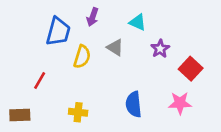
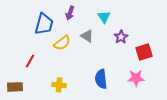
cyan triangle: (138, 22) -> (104, 17), turned 32
yellow semicircle: (82, 57) -> (62, 43), turned 36
red square: (191, 69) -> (144, 52), turned 30

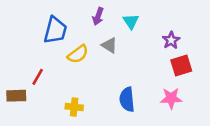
purple arrow: (70, 13) -> (98, 16), moved
purple star: (121, 37) -> (171, 40), moved
brown rectangle: (15, 87) -> (16, 96), moved

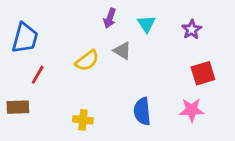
blue trapezoid: (55, 30) -> (25, 38), moved
purple star: (171, 40) -> (192, 29), moved
red line: (38, 77) -> (38, 75), moved

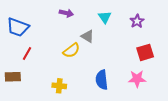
purple arrow: (110, 18) -> (66, 13), moved, turned -96
blue trapezoid: (25, 38) -> (18, 27), turned 95
yellow semicircle: (87, 61) -> (71, 50), moved

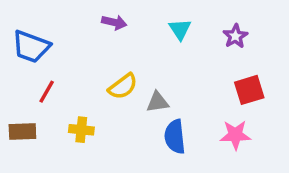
gray triangle: (88, 36) -> (157, 102), moved, turned -40
yellow cross: (59, 86) -> (81, 130), moved

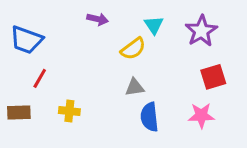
purple star: (235, 36) -> (201, 31), size x1.5
yellow semicircle: (123, 86) -> (133, 49), moved

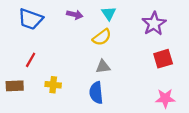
cyan triangle: (154, 25) -> (109, 13), moved
blue trapezoid: (26, 40) -> (31, 19), moved
pink star: (201, 115) -> (165, 98), moved
blue semicircle: (149, 117) -> (96, 93), moved

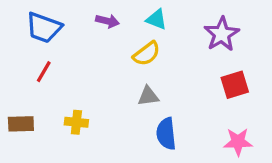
cyan triangle: (109, 13) -> (156, 19), turned -35
red line: (31, 60) -> (44, 72), moved
blue semicircle: (96, 93) -> (166, 134), moved

